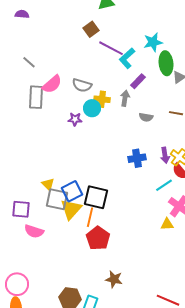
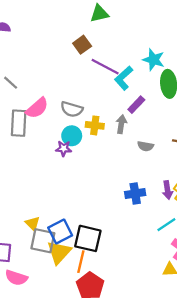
cyan star: (153, 42) -> (154, 60), turned 30
cyan circle: (92, 108) -> (72, 136), moved

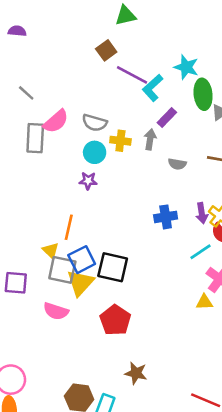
purple star: (64, 148) -> (88, 181), moved
orange line: (81, 262) -> (69, 227), moved
pink semicircle: (16, 278) -> (56, 311), moved

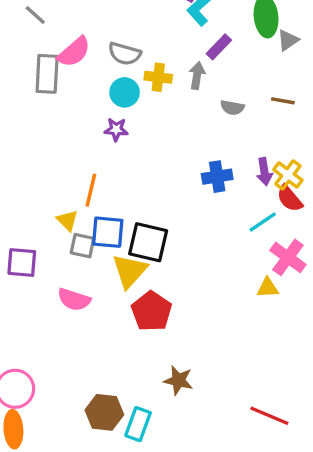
blue square: (82, 260) -> (108, 232), turned 32
gray square: (62, 270) -> (82, 246), size x0.7
yellow triangle: (80, 283) -> (130, 271), moved

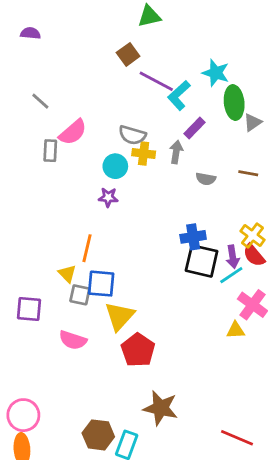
gray semicircle: (125, 54) -> (132, 135), moved
gray rectangle: (47, 74) -> (50, 151), size x0.7
purple arrow: (264, 172) -> (233, 257), moved
black square: (148, 242) -> (202, 261), moved
brown star: (178, 380) -> (161, 408), size x1.4

